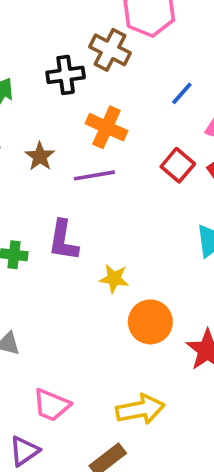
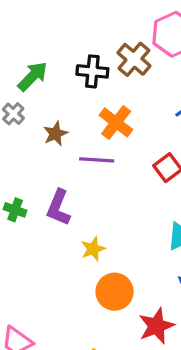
yellow star: (114, 279) -> (93, 249), turned 30

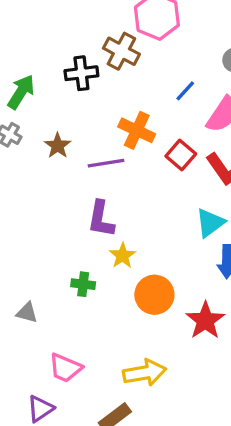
orange cross: (116, 122) -> (137, 130), moved
purple L-shape: (59, 208) -> (101, 219), moved
green cross: (15, 210) -> (83, 284), moved

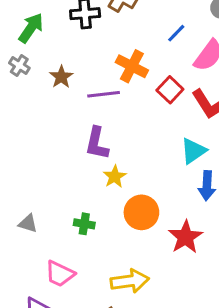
green cross: (83, 284) -> (84, 224), moved

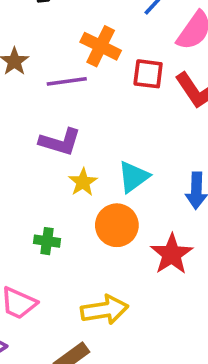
red square: (170, 90) -> (148, 74), turned -35
purple L-shape: (97, 143) -> (60, 142), turned -84
cyan triangle: (193, 151) -> (133, 177), moved

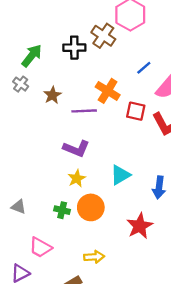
yellow star: (83, 182) -> (77, 178), moved
orange circle: (117, 225) -> (91, 207), moved
yellow arrow: (105, 310) -> (94, 257), size x0.7

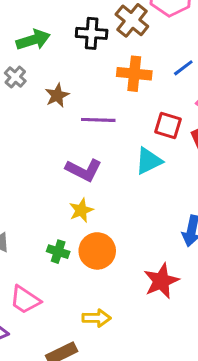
green arrow: (32, 56) -> (33, 40), turned 30
orange cross: (108, 91) -> (134, 74), moved, turned -30
cyan triangle: (120, 175) -> (149, 161), moved

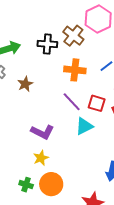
purple line: (98, 120) -> (72, 102), moved, turned 45

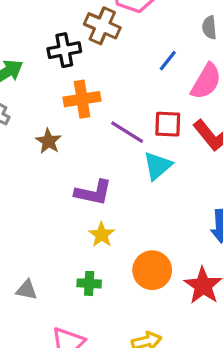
orange cross: (75, 70) -> (82, 99), moved
brown star: (25, 84) -> (48, 141), moved
orange circle: (51, 184) -> (152, 270), moved

